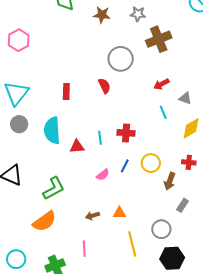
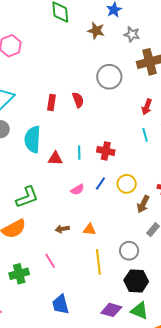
red arrow: (161, 84) -> (147, 107), turned -49
red semicircle: (104, 86) -> (78, 100), moved
pink line: (84, 249) -> (50, 261), turned -35

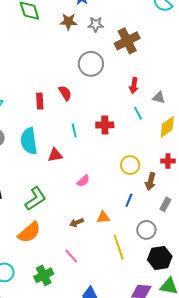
gray star: (132, 34) -> (96, 24), moved
red cross: (106, 151) -> (105, 125), moved
cyan line: (79, 153) -> (74, 130), moved
blue line: (100, 184) -> (129, 200), moved

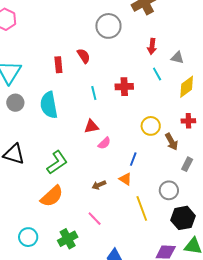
red triangle: (55, 155) -> (91, 126), moved
brown arrow: (151, 181) -> (172, 142), turned -42
blue line: (129, 200) -> (133, 159), moved
orange triangle: (103, 217) -> (125, 179), turned 40

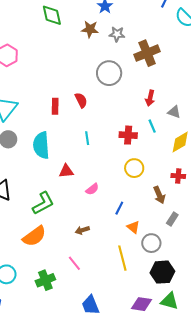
red cross: (124, 87) -> (128, 135), moved
red triangle: (91, 126) -> (66, 171), moved
yellow circle: (151, 126) -> (134, 168), moved
orange triangle: (125, 179) -> (133, 227), moved

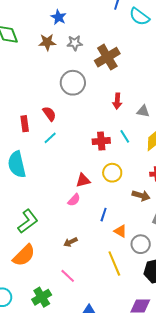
cyan line: (152, 126) -> (125, 136), moved
cyan line: (87, 138) -> (50, 138), moved, turned 64
red triangle: (66, 171) -> (83, 180), moved
brown arrow: (159, 195) -> (141, 196), turned -42

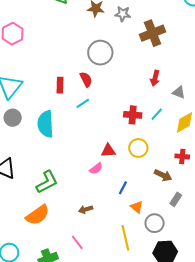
gray circle: (73, 83) -> (100, 53), moved
cyan line: (125, 136) -> (157, 114), turned 64

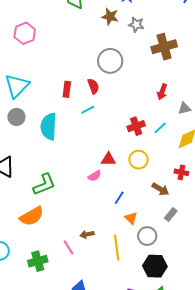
gray triangle: (179, 92) -> (184, 108), turned -40
red cross: (133, 115) -> (136, 126), turned -30
brown arrow: (86, 209) -> (87, 234), moved

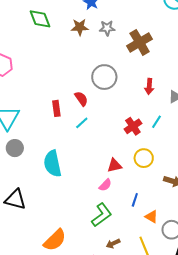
gray circle: (110, 61) -> (104, 77), moved
cyan semicircle: (49, 127) -> (53, 164), moved
green L-shape: (44, 184) -> (102, 215), moved

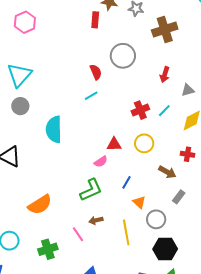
red rectangle: (56, 108) -> (95, 20), moved

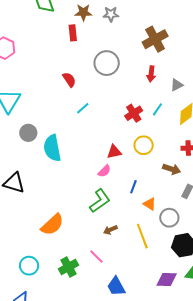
brown cross: (165, 30) -> (155, 39), moved
red semicircle: (96, 72) -> (69, 80), moved
gray circle: (20, 106) -> (28, 133), moved
pink line: (78, 234) -> (96, 257), moved

